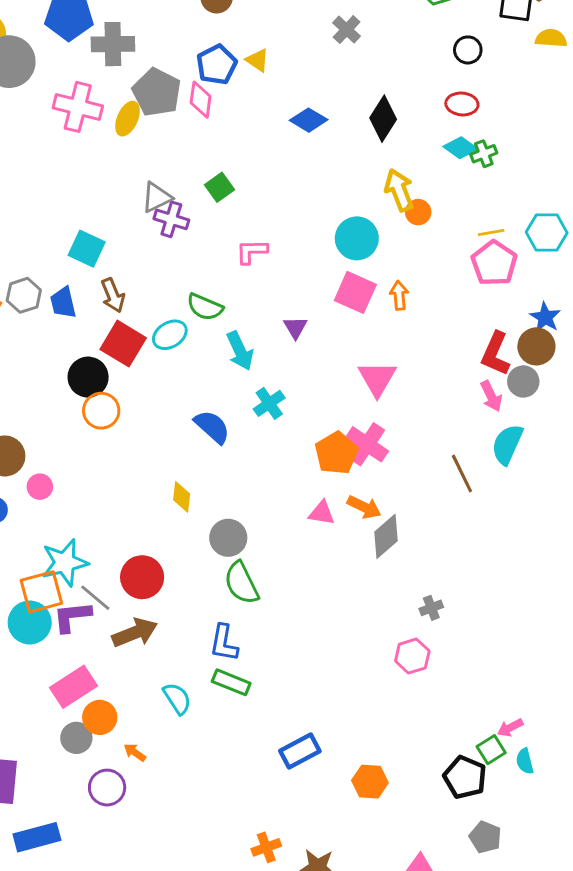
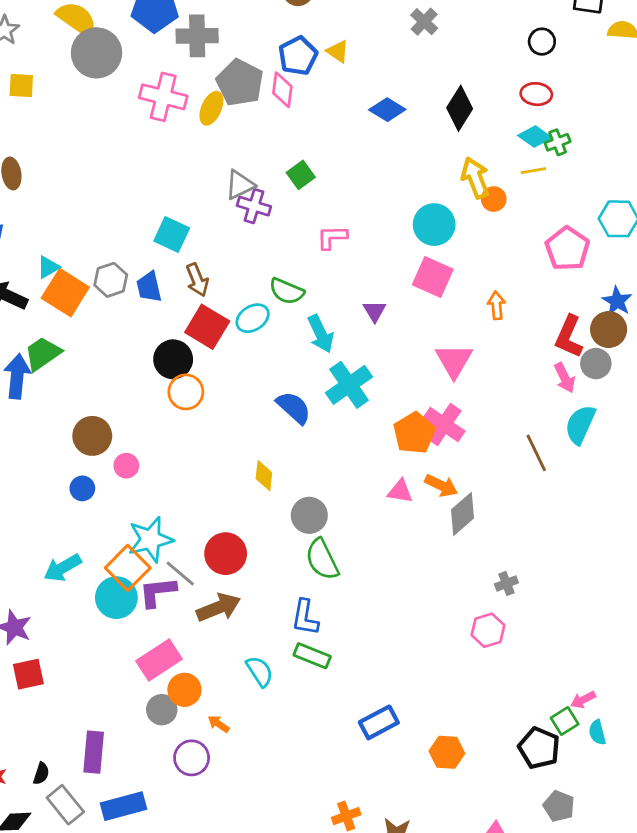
yellow line: (491, 233) -> (533, 171), moved
orange arrow: (399, 295) -> (497, 305), moved
cyan cross: (269, 403) -> (349, 385), size x1.5
orange square: (41, 592) -> (128, 568), turned -30

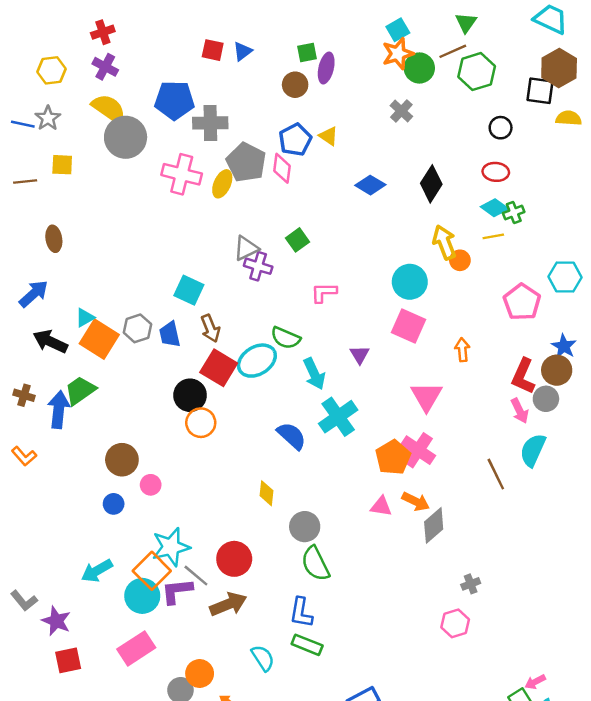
cyan ellipse: (253, 318) -> (257, 361), size x1.4
pink rectangle: (159, 660) -> (136, 648), moved

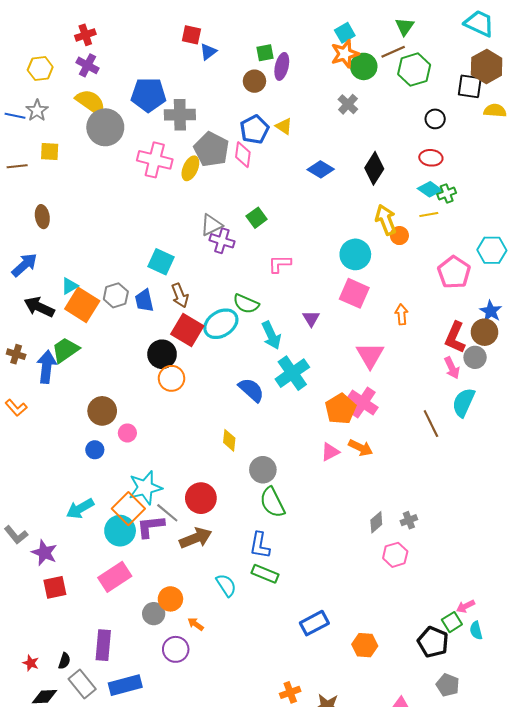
red square: (213, 50) -> (191, 35), moved
pink triangle: (381, 506) -> (330, 452), turned -36
gray diamond: (434, 525) -> (376, 522), moved, size x0.7

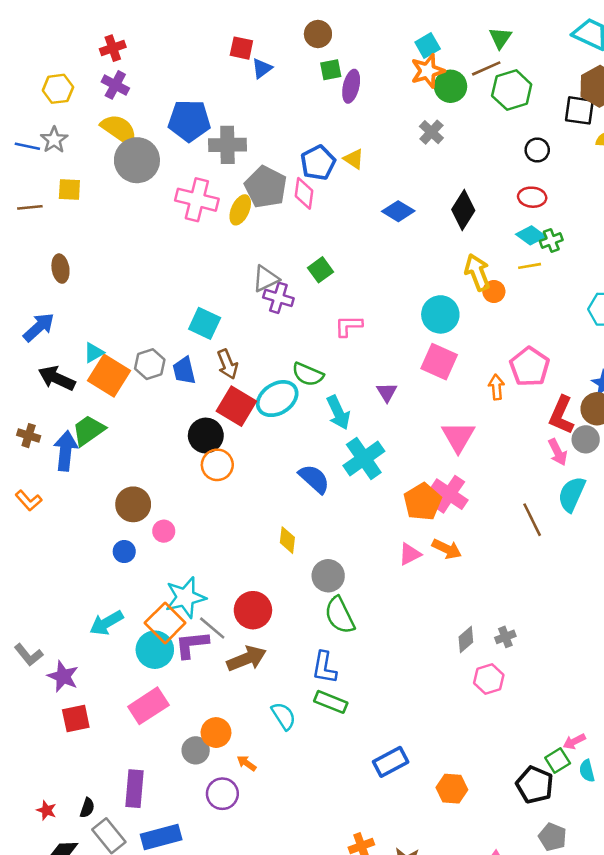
brown circle: (254, 81) -> (318, 34), moved
pink pentagon: (454, 272) -> (530, 367), moved

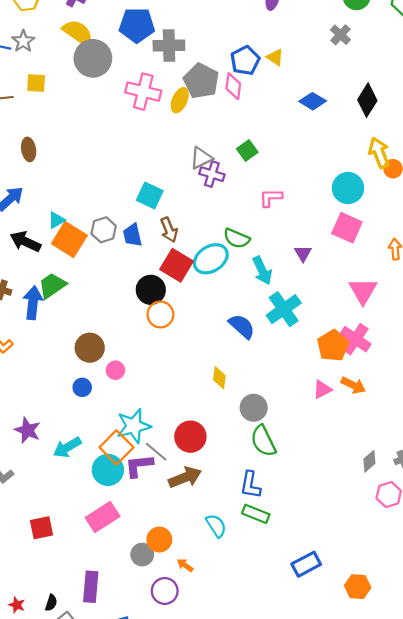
purple star: (63, 676) -> (28, 430), moved

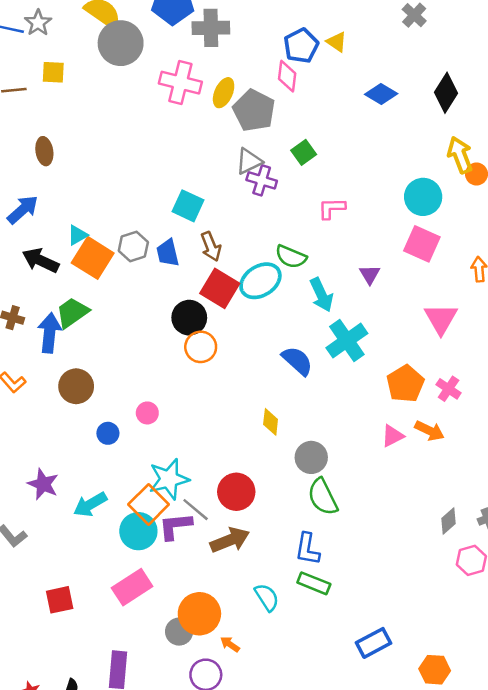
gray pentagon: (201, 81) -> (254, 110), moved
pink cross: (355, 339) -> (449, 389), moved, size x0.7
brown circle: (90, 348) -> (76, 386), moved
orange circle: (159, 540) -> (199, 614), size x1.4

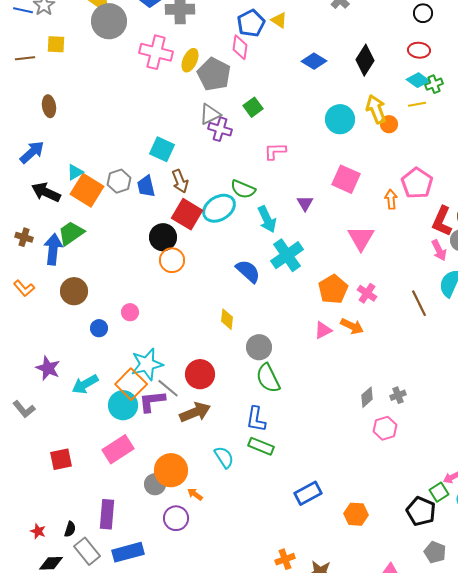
cyan circle: (423, 197) -> (340, 119), moved

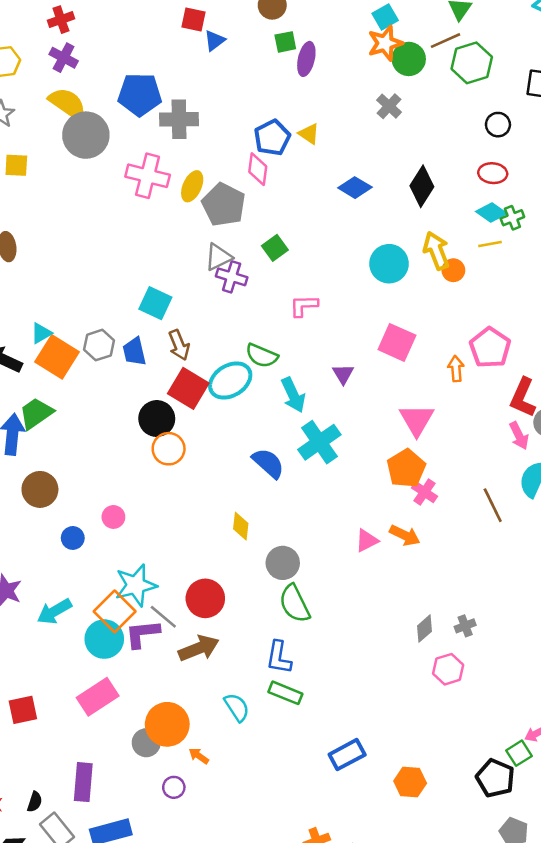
orange pentagon: (333, 289) -> (406, 468), moved
purple circle: (176, 518) -> (174, 787), size x0.7

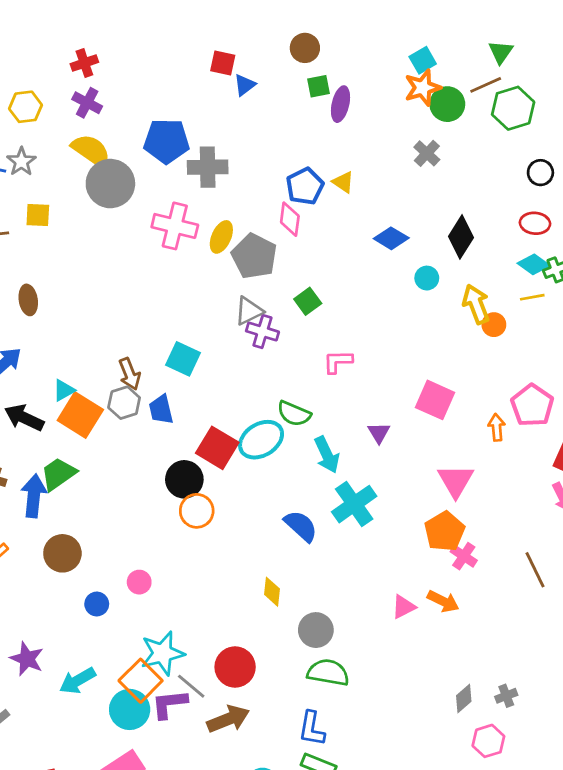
cyan circle: (389, 264) -> (427, 278), moved, size x0.6
brown arrow: (179, 345) -> (130, 374), moved
green semicircle: (295, 604) -> (328, 672), turned 126

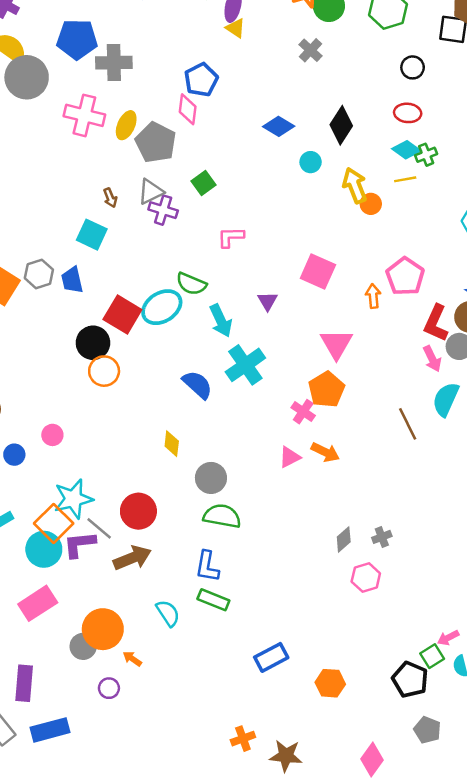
yellow triangle: (343, 182) -> (236, 28), moved
brown arrow: (130, 374) -> (110, 198), moved, size x0.7
pink cross: (464, 556) -> (303, 412), moved

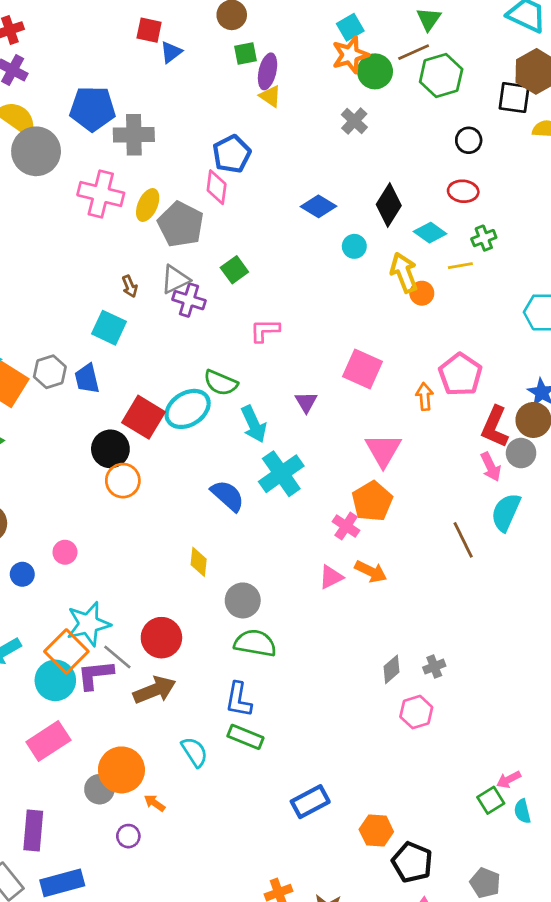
cyan diamond: (406, 150) -> (430, 233), moved
black pentagon: (410, 680) -> (412, 862), moved

